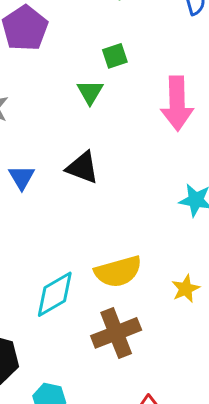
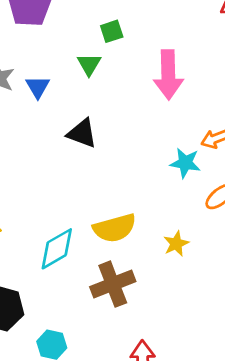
blue triangle: (22, 177) -> (38, 87), moved

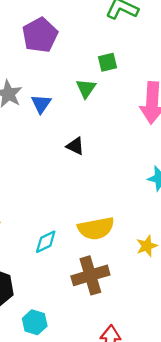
black triangle: (82, 133) -> (75, 146), size x0.7
cyan diamond: (57, 249) -> (46, 242), size x0.7

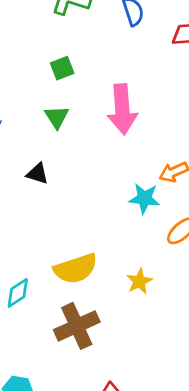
green triangle: (86, 88) -> (57, 117), moved

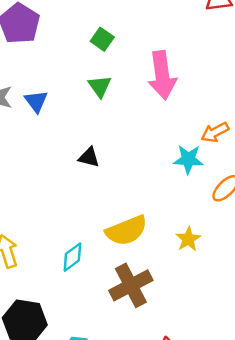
green square: (62, 68) -> (102, 39), turned -30
black triangle: (37, 174) -> (89, 157), moved

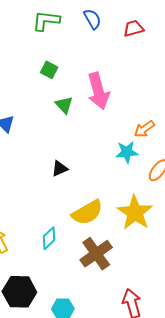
green triangle: (100, 86) -> (64, 105), moved
black triangle: (89, 157) -> (60, 168), moved, turned -30
yellow star: (188, 239) -> (135, 213), size x1.8

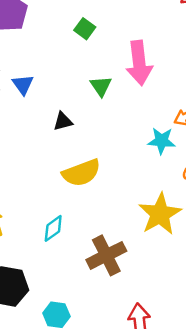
green triangle: (64, 105) -> (101, 86), moved
black triangle: (60, 168) -> (63, 121), moved
yellow semicircle: (87, 213) -> (81, 173), moved

